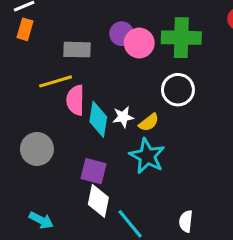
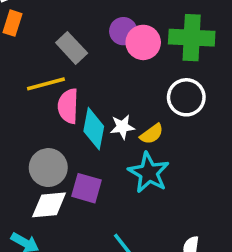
gray rectangle: (77, 50) -> (72, 48), turned 44
gray circle: (37, 149) -> (48, 168), moved
white diamond: (98, 201) -> (49, 205), moved, turned 72

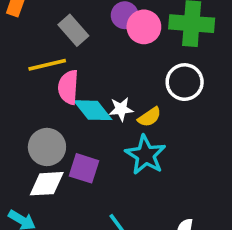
cyan diamond: (94, 129) -> (93, 110), turned -51

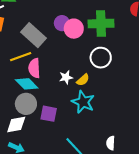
gray rectangle: (73, 30) -> (33, 35), size x1.4
cyan diamond: (93, 110) -> (27, 84), moved
white diamond: (47, 184) -> (16, 125), moved

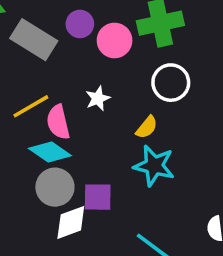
purple circle: (62, 23) -> (80, 24), moved
gray rectangle: (33, 35) -> (34, 40), moved
white star: (66, 77) -> (98, 98), moved
white diamond: (16, 125) -> (71, 222), moved

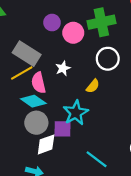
gray rectangle: (34, 40) -> (27, 54), moved
cyan star: (154, 166) -> (76, 113), moved, turned 30

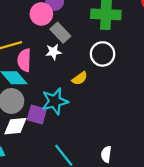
pink circle: (73, 33) -> (41, 14), moved
gray rectangle: (27, 54) -> (60, 33), moved, size x0.7

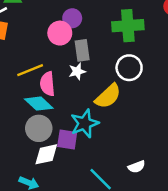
gray rectangle: (60, 33) -> (82, 50), turned 42
yellow semicircle: (80, 78) -> (108, 96), size x1.6
white semicircle: (106, 154) -> (137, 167), moved, turned -112

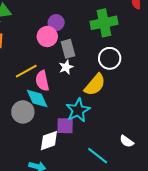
cyan diamond: (39, 104) -> (37, 98), turned 30
gray circle: (39, 128) -> (23, 112), moved
white semicircle: (137, 167) -> (127, 141), turned 64

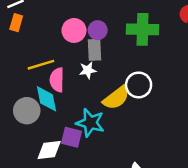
purple circle: (56, 23) -> (98, 30), moved
white circle: (110, 58) -> (139, 85), moved
cyan star: (78, 110) -> (90, 123), turned 30

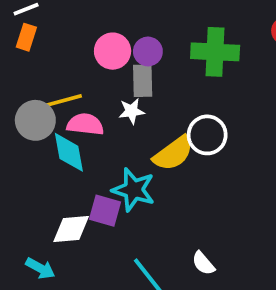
pink semicircle: (57, 80) -> (85, 124), turned 95
gray circle: (27, 111) -> (35, 120), moved

